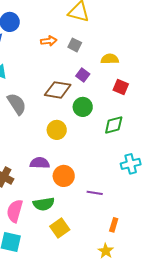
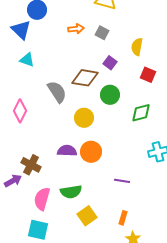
yellow semicircle: (110, 59) -> (137, 47), turned -78
gray semicircle: (17, 104) -> (57, 92), moved
orange circle: (64, 176) -> (91, 152), moved
orange rectangle: (114, 225) -> (123, 218), moved

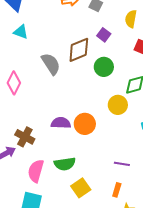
brown diamond: (85, 78) -> (79, 50), turned -32
yellow circle: (84, 118) -> (118, 105), moved
purple line: (122, 181) -> (122, 164), moved

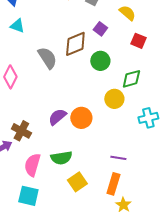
yellow semicircle: (131, 19) -> (127, 13), turned 120
purple semicircle: (61, 123) -> (57, 117), turned -42
orange rectangle: (117, 190) -> (113, 184), size x1.5

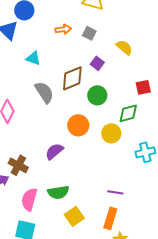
cyan triangle: (17, 26) -> (33, 58), moved
red square: (138, 41) -> (143, 87), moved, turned -35
orange circle: (81, 118) -> (78, 125), moved

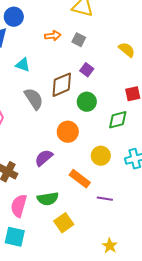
yellow semicircle: (124, 47) -> (127, 50), moved
yellow circle: (111, 133) -> (101, 156), moved
orange rectangle: (110, 218) -> (80, 179), moved, turned -70

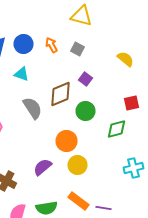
blue circle: (14, 17) -> (24, 44), moved
orange arrow: (53, 36) -> (52, 45), turned -112
yellow circle: (101, 156) -> (78, 165), moved
orange rectangle: (80, 179) -> (78, 201), moved

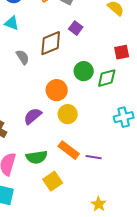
gray semicircle: (32, 108) -> (23, 57), size x0.7
green circle: (86, 111) -> (84, 71), moved

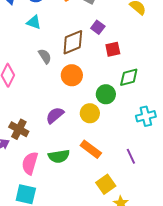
red square: (122, 52) -> (113, 49), moved
green circle: (84, 71) -> (106, 94), moved
orange circle: (57, 90) -> (72, 75), moved
purple line: (94, 157) -> (131, 156), moved, turned 56
yellow square: (53, 181) -> (106, 184), moved

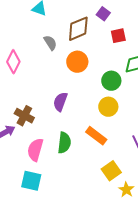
yellow circle: (90, 113) -> (108, 107), moved
purple semicircle: (55, 115) -> (60, 102), turned -30
green semicircle: (59, 156) -> (64, 143), turned -75

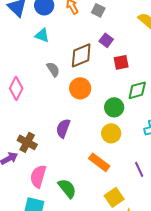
green semicircle: (64, 143) -> (67, 188), moved, turned -45

